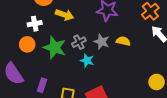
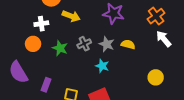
green star: (55, 48) -> (60, 48), size x0.7
cyan star: (87, 61) -> (102, 66), moved
yellow circle: (157, 82) -> (156, 77), moved

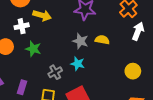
white cross: (41, 24) -> (22, 26), moved
white arrow: (164, 39) -> (138, 31), turned 66
gray cross: (84, 44) -> (55, 72), moved

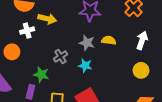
white arrow: (138, 31) -> (142, 40), moved
green star: (33, 49) -> (41, 75), moved
gray cross: (55, 72) -> (61, 56), moved

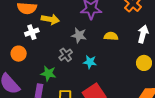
gray star: (87, 43) -> (79, 35), moved

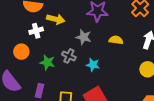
gray cross: (66, 55) -> (69, 56), turned -32
green star: (48, 73) -> (47, 62), moved

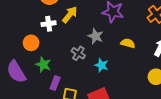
yellow arrow: (56, 19) -> (70, 15), turned -72
green star: (47, 62) -> (43, 65), moved
purple rectangle: (40, 91) -> (55, 83), moved

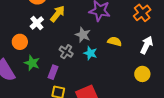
white cross: (49, 24) -> (37, 23), turned -32
cyan star: (102, 65) -> (90, 53), moved
purple rectangle: (55, 83) -> (53, 72), moved

